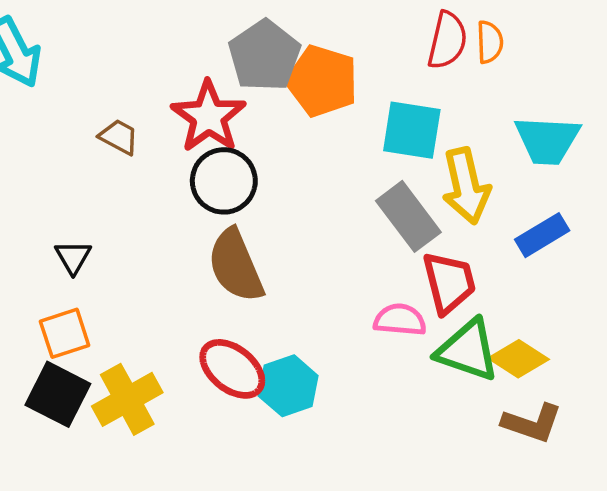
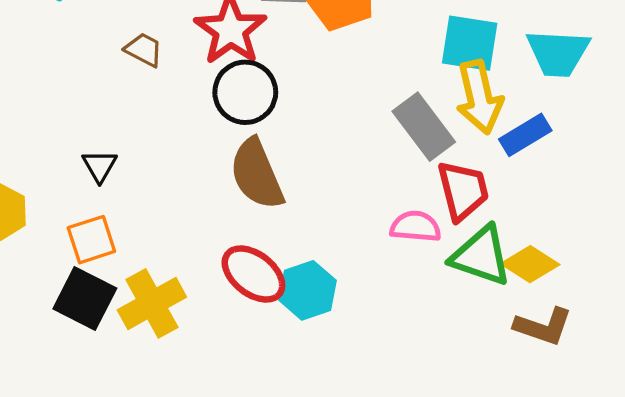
cyan square: (412, 130) -> (470, 43), moved
blue rectangle: (542, 235) -> (525, 135), moved

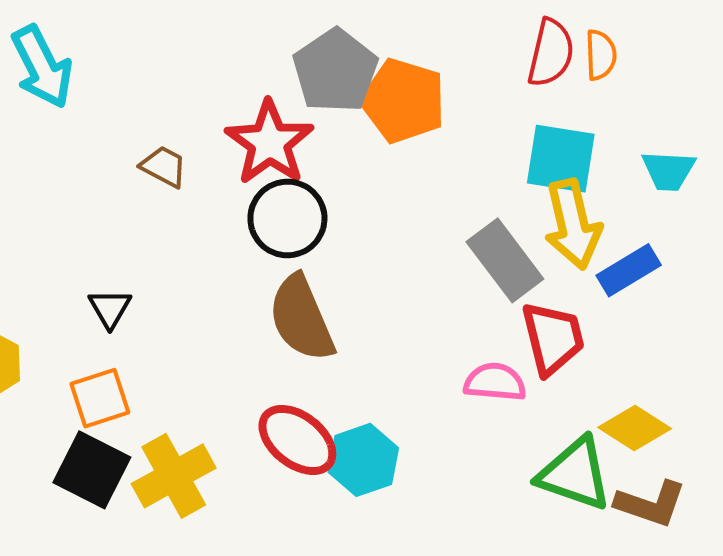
cyan trapezoid: (558, 53) -> (669, 171), size x0.7
green triangle: (481, 256) -> (575, 474), moved

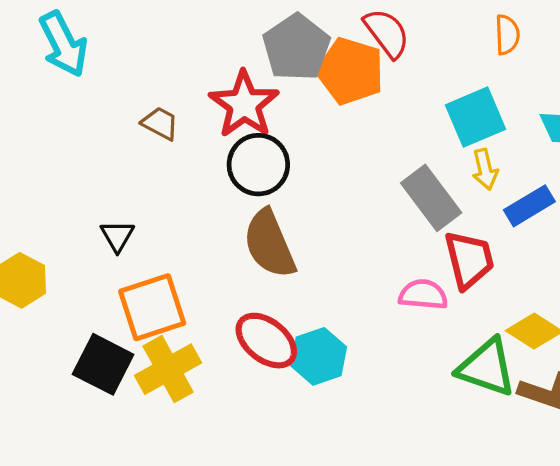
red semicircle: (551, 53) -> (387, 33), moved, turned -50
cyan square: (561, 159) -> (475, 117), turned -32
yellow arrow: (573, 224) -> (485, 169), size x0.6
orange square: (100, 398) -> (152, 307), moved, size x1.4

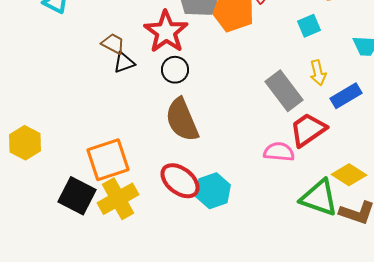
cyan square: (475, 117) -> (309, 26), moved, size x0.6
black circle: (258, 165) -> (175, 70), size x0.7
black triangle: (117, 236) -> (124, 63), moved, turned 40
red trapezoid: (469, 260) -> (308, 130), turned -111

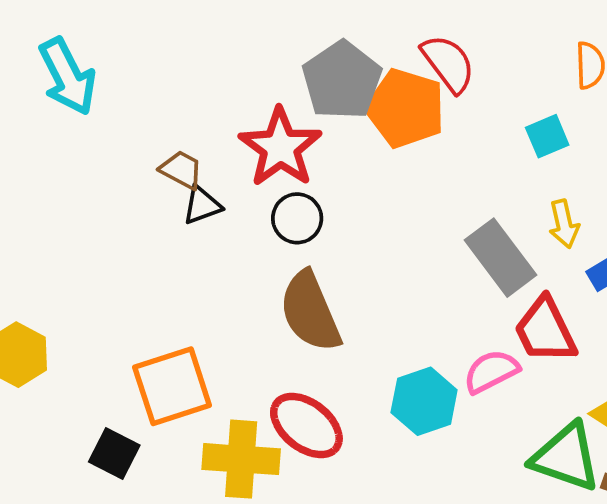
red trapezoid: (308, 130) -> (545, 330), turned -81
pink semicircle: (279, 152) -> (491, 371), turned -32
cyan hexagon: (213, 191) -> (424, 401), moved
black square: (77, 196) -> (114, 453), size x0.7
yellow cross: (118, 199) -> (241, 459), moved, turned 33

